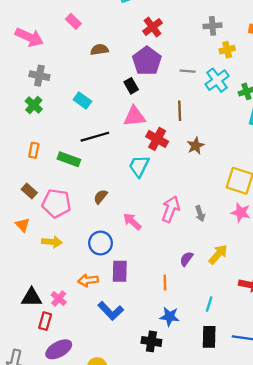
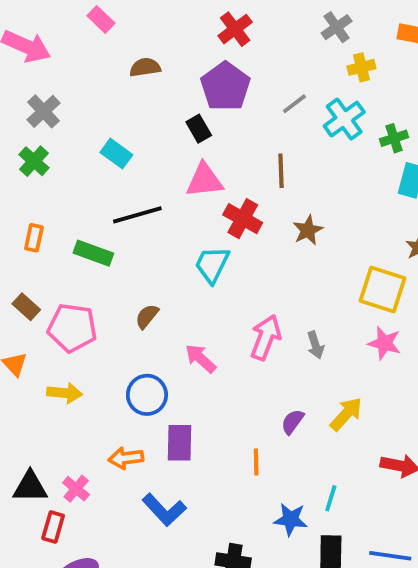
gray cross: (212, 26) -> (337, 27), turned -30
gray line: (188, 71) -> (294, 104), turned -42
gray cross: (39, 76) -> (44, 111), turned 36
blue star: (170, 317) -> (291, 519), moved

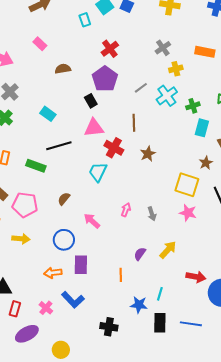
pink arrow: (266, 337) -> (126, 210), size x0.6
pink cross: (76, 489) -> (46, 308), moved

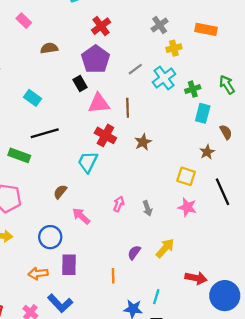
pink triangle: (94, 128) -> (99, 103), moved
yellow square: (187, 185) -> (186, 176), size x0.7
brown semicircle: (64, 199) -> (60, 192), moved

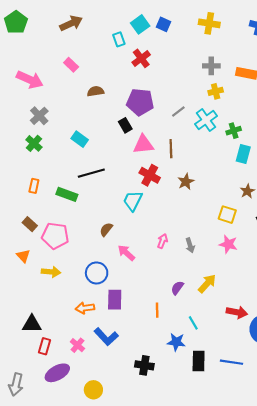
gray cross: (160, 25) -> (211, 66), moved, turned 35
red cross: (101, 26) -> (141, 58), moved
purple pentagon: (96, 59) -> (140, 102), turned -30
cyan line: (156, 297) -> (193, 323), moved, turned -48

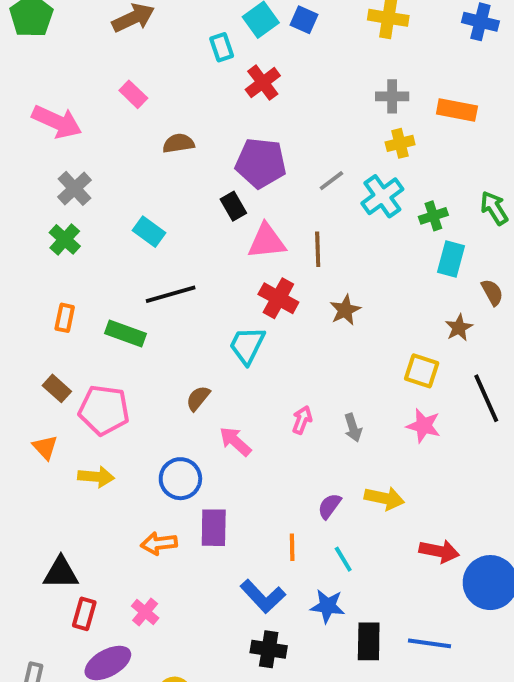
yellow arrow: (207, 284) -> (384, 498), turned 60
cyan line: (193, 323) -> (343, 559), moved
blue L-shape: (106, 337) -> (263, 596), moved

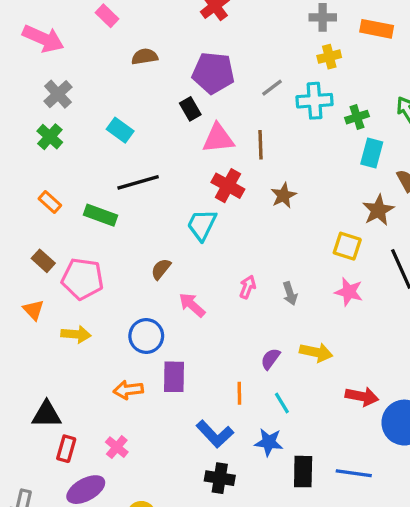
cyan cross: (382, 196) -> (315, 101), turned 32
orange rectangle: (65, 318) -> (50, 202), turned -60
brown star: (459, 328) -> (378, 210), size x1.4

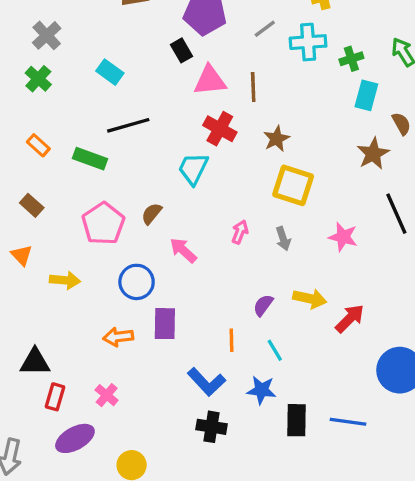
yellow square: (347, 246) -> (293, 185), moved, size x1.4
pink pentagon: (83, 279) -> (103, 224), moved, turned 30
red arrow: (362, 396) -> (350, 319), moved, turned -56

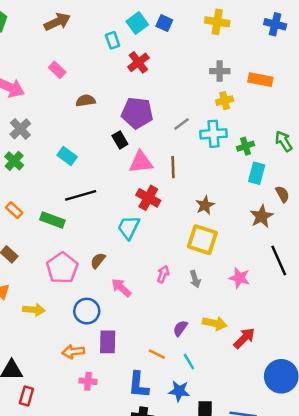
brown star: (276, 139) -> (205, 205), moved
orange line: (231, 340) -> (157, 354), turned -63
blue L-shape: (207, 382) -> (138, 385), turned 48
pink cross: (107, 395) -> (88, 381), moved, turned -35

